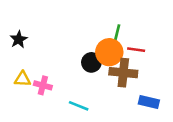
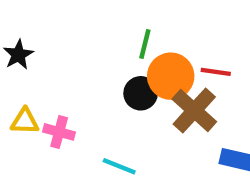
green line: (117, 33) -> (145, 44), moved
brown cross: (123, 73) -> (194, 110), turned 36

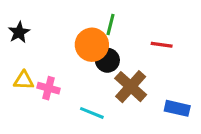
orange circle: (171, 76) -> (92, 45), moved
brown cross: (194, 110) -> (131, 87), moved

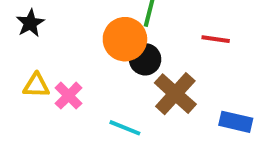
pink cross: (48, 88) -> (69, 96), turned 30

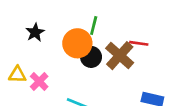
black star: (30, 23) -> (35, 32), moved
brown cross: (175, 94) -> (120, 56), moved

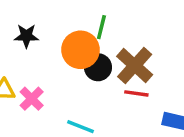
black star: (35, 32) -> (26, 36), turned 30
red line: (139, 43) -> (136, 93), moved

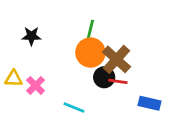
orange circle: (80, 50) -> (90, 53), moved
black circle: (98, 67) -> (104, 77), moved

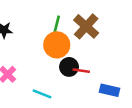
brown cross: (117, 59) -> (86, 26), moved

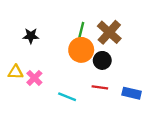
black circle: (69, 67) -> (102, 60), moved
red line: (81, 71) -> (100, 87), moved

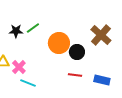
green line: (81, 30) -> (33, 28), moved, turned 40
brown cross: (109, 32) -> (101, 35), moved
cyan line: (67, 97) -> (28, 83), moved

